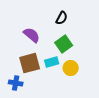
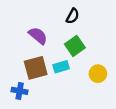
yellow circle: (71, 68) -> (98, 74), moved

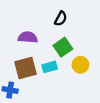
purple semicircle: (38, 36) -> (28, 37), turned -36
yellow circle: (98, 74) -> (80, 65), moved

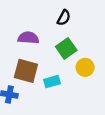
cyan rectangle: (50, 67) -> (52, 82), moved
brown square: (26, 68) -> (26, 71), turned 30

